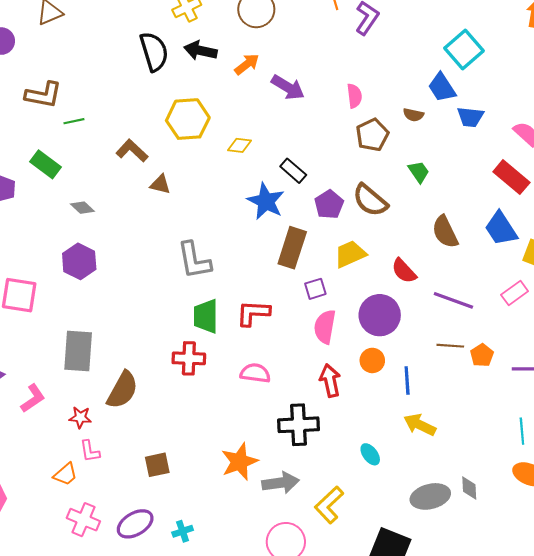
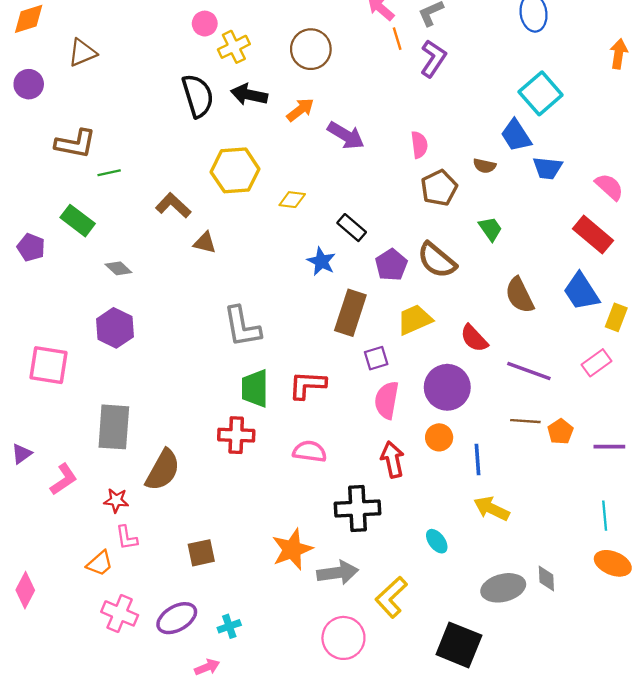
blue star: (266, 201) -> (321, 261), size x0.7

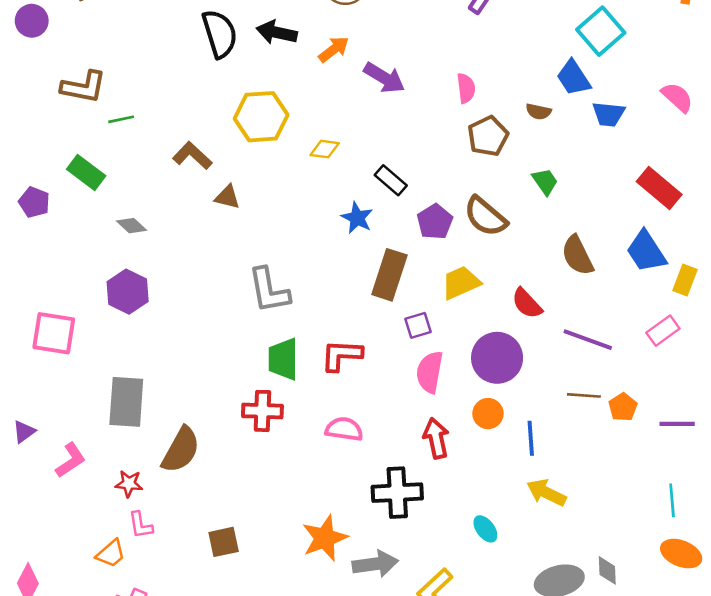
pink semicircle: (609, 187) -> (677, 97), moved

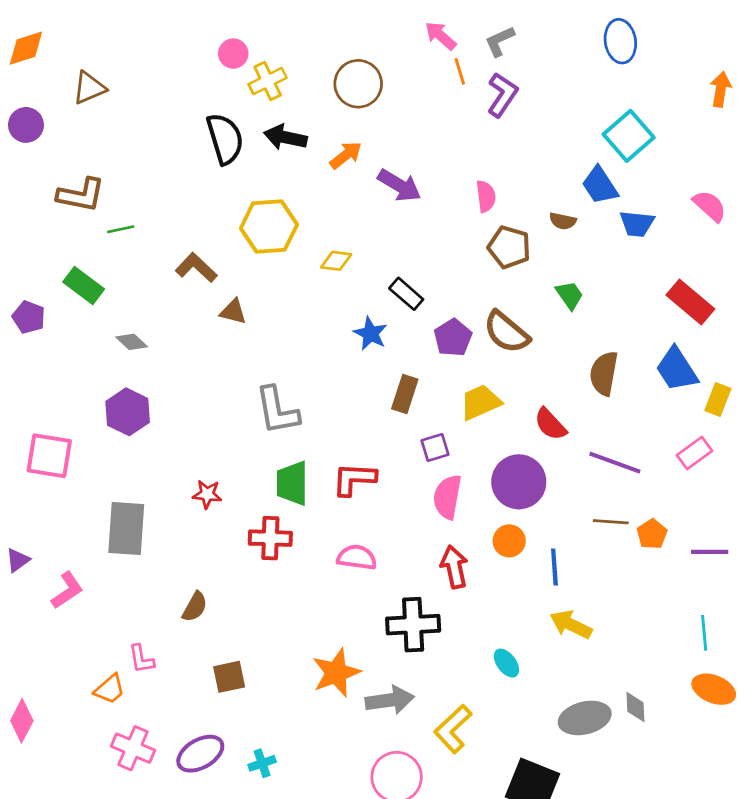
brown pentagon: (488, 136) -> (509, 247), turned -30
brown semicircle: (577, 255) -> (604, 373), turned 36
brown rectangle: (389, 275) -> (405, 394), size x0.7
brown semicircle: (181, 450) -> (195, 607), moved, size x0.6
red star: (129, 484) -> (207, 494), moved

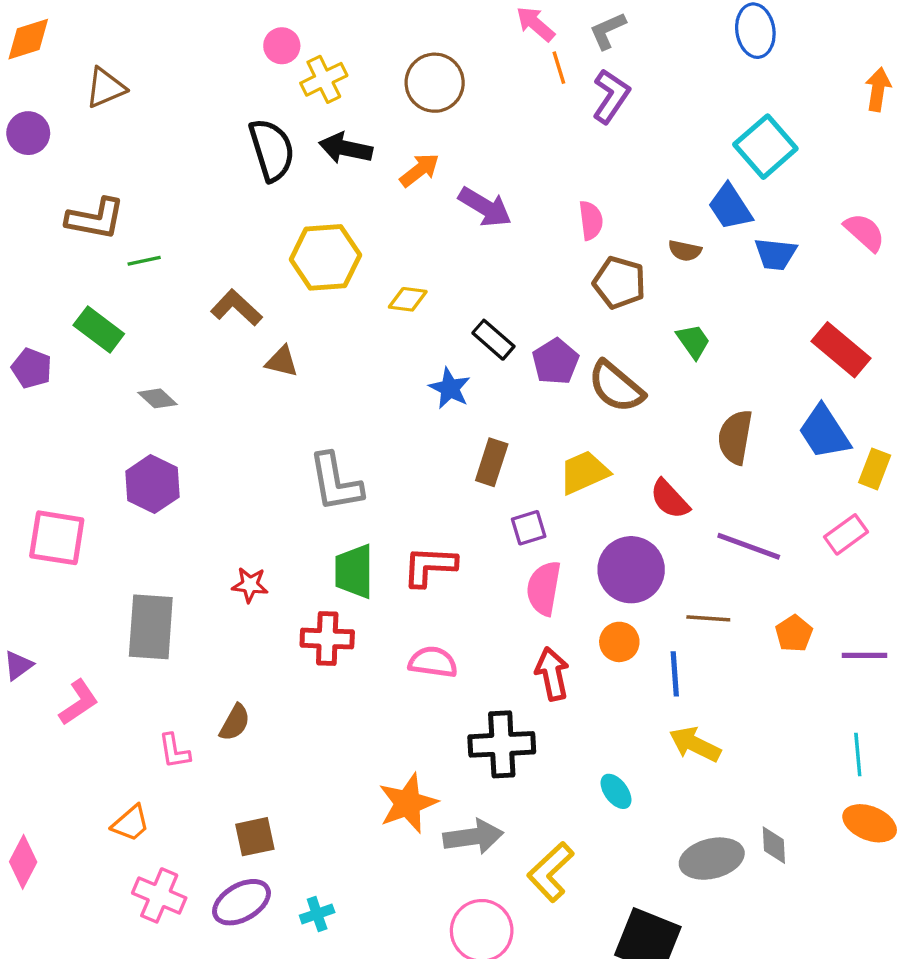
purple pentagon: (453, 338) -> (556, 361), moved
brown line: (611, 522) -> (708, 618), moved
pink L-shape: (141, 659) -> (174, 751), moved
brown square: (229, 677) -> (255, 837), moved

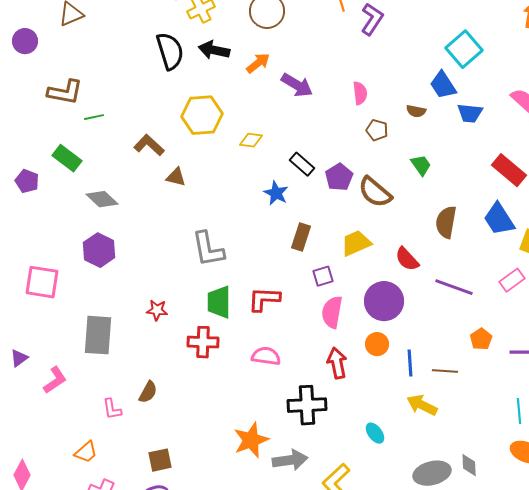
brown pentagon: (619, 283) -> (377, 130), size x0.7
gray diamond: (158, 398) -> (102, 199), size x1.4
brown line: (708, 618) -> (445, 371), moved

